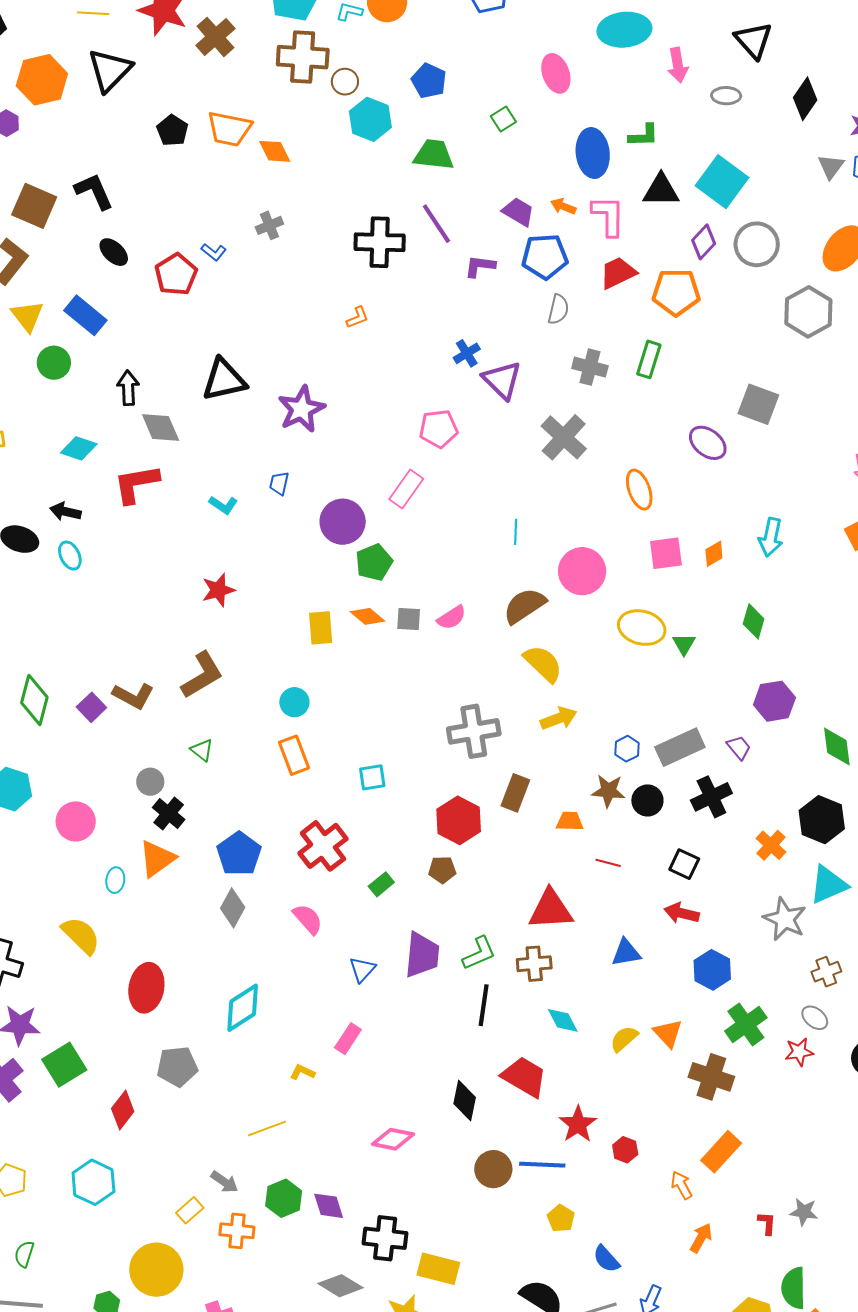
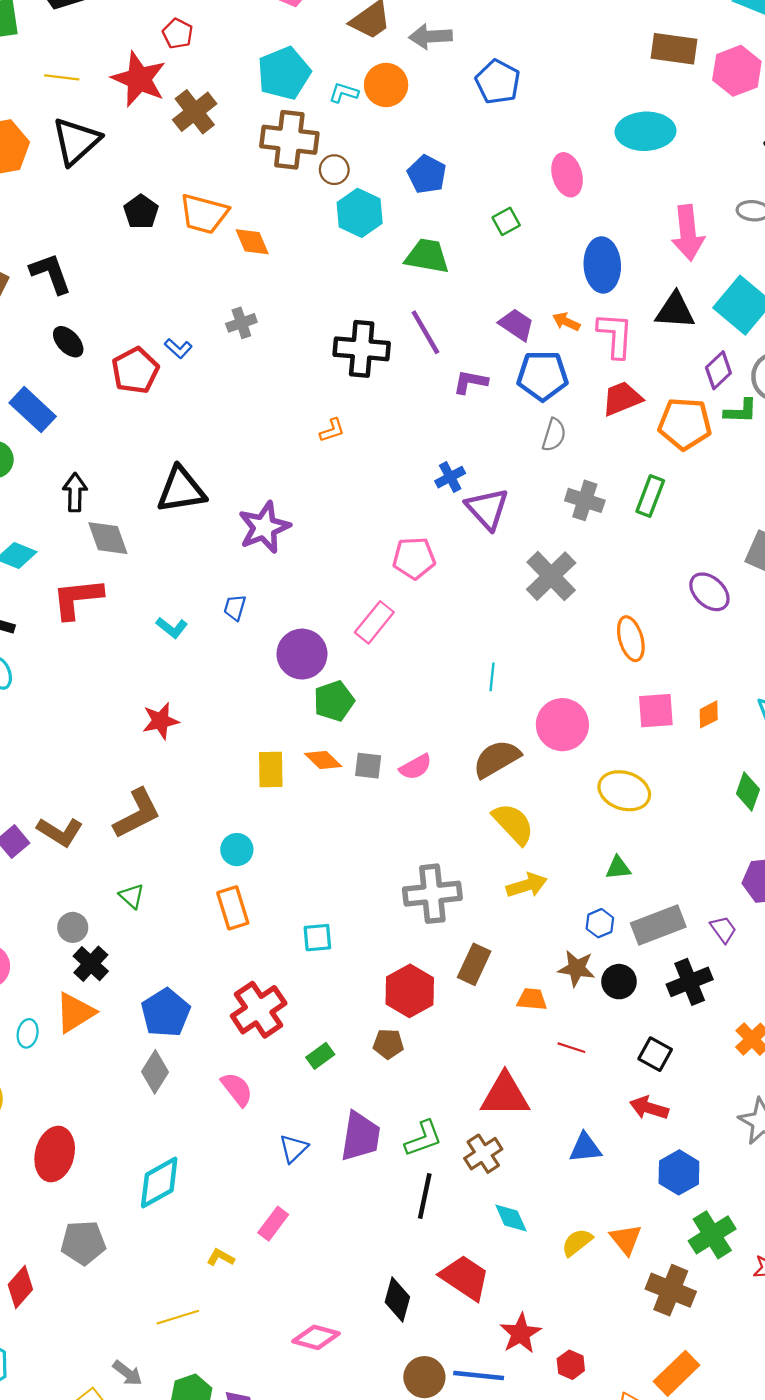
pink arrow: (678, 65) -> (688, 233), moved, size x1.4
green L-shape: (644, 135) -> (741, 411), moved
green triangle: (684, 644) -> (618, 868), moved, turned 50
brown cross: (534, 964) -> (483, 1154), turned -32

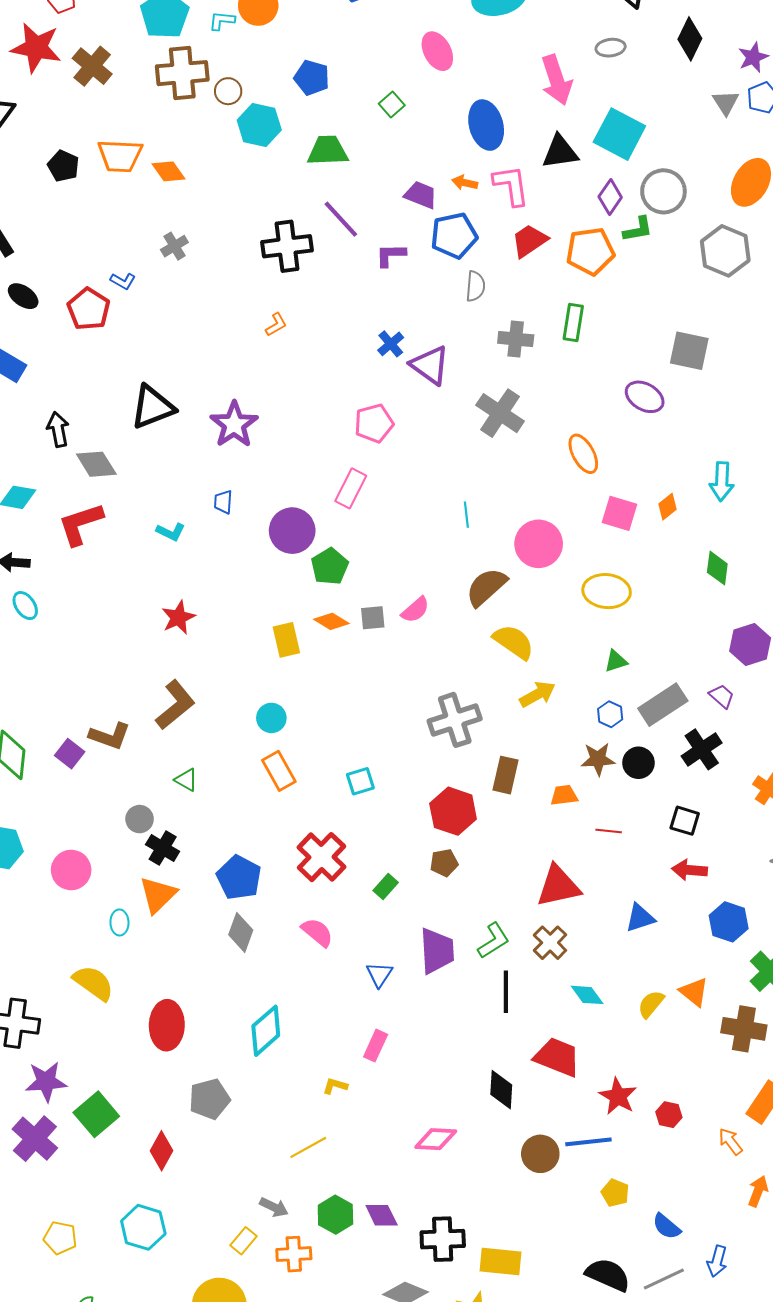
pink square: (656, 711) -> (620, 513), turned 33

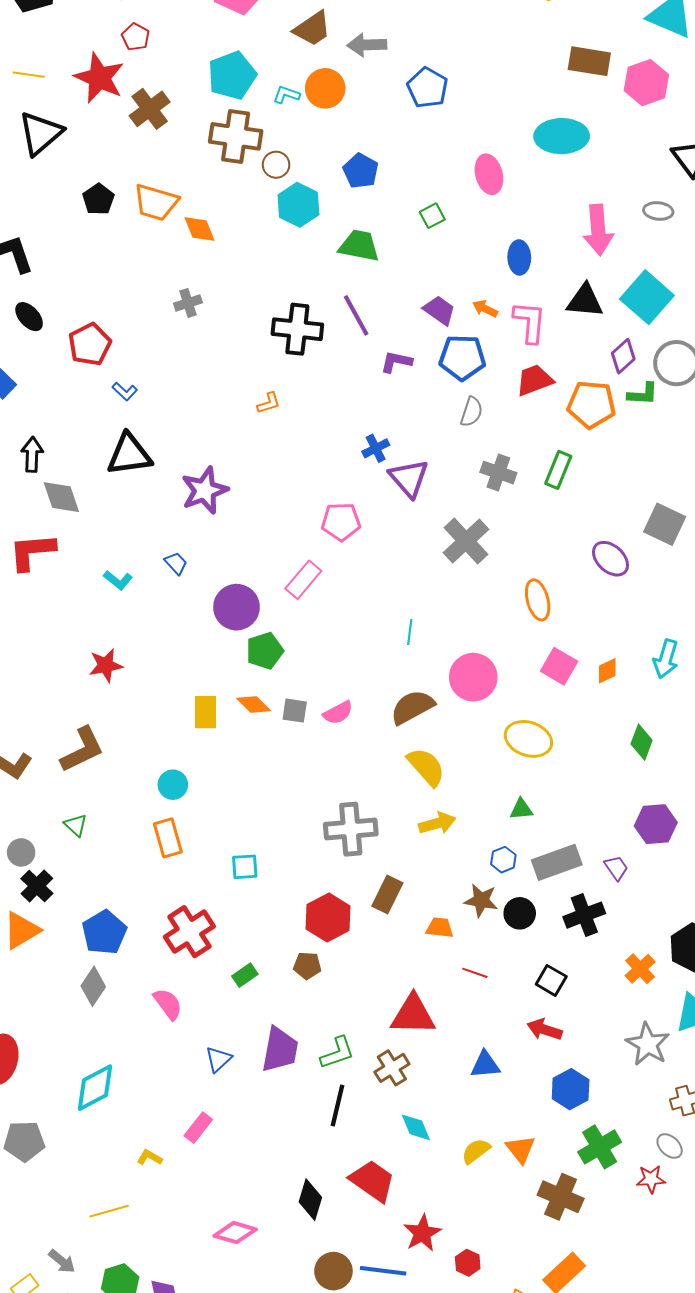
blue ellipse: (486, 125) -> (519, 257), size x0.7
blue L-shape: (123, 281) -> (125, 391), moved
blue trapezoid: (223, 502) -> (176, 563), turned 120

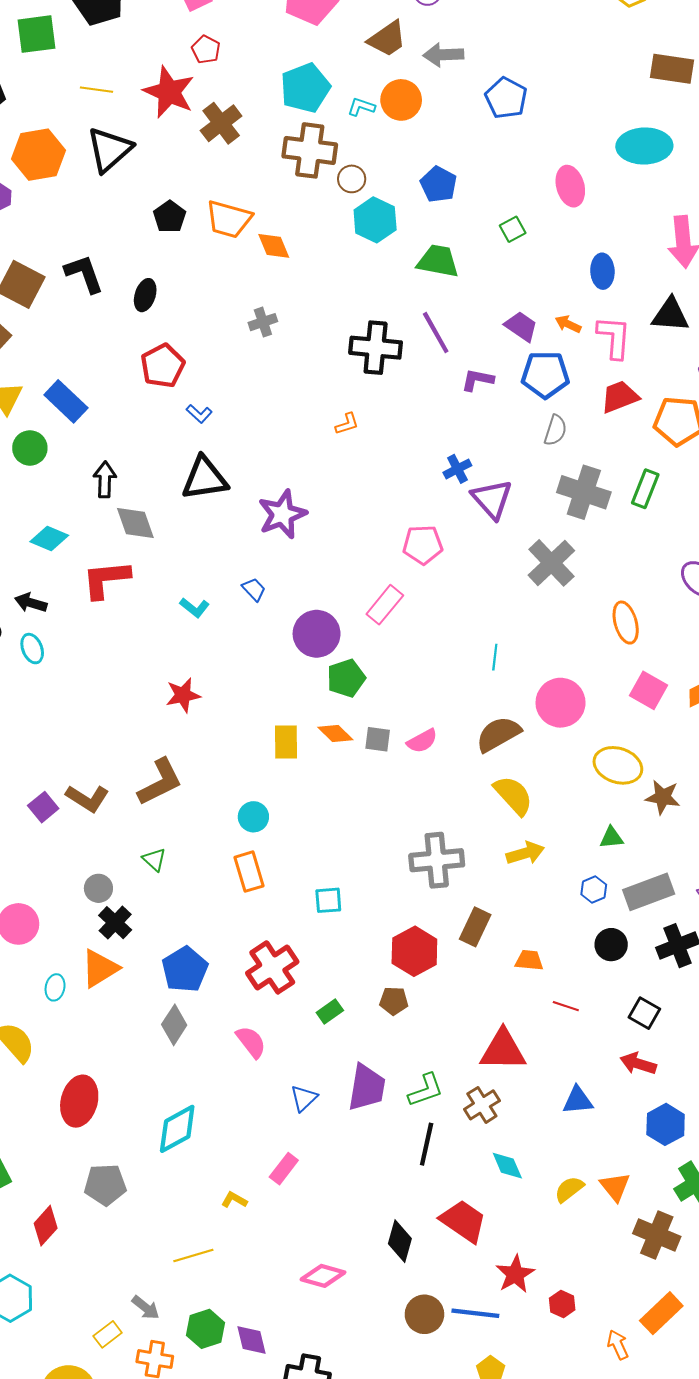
black ellipse: (29, 317) -> (145, 295), moved, turned 60
gray cross: (498, 473) -> (584, 492), size x1.4
brown star: (481, 900) -> (663, 797), moved

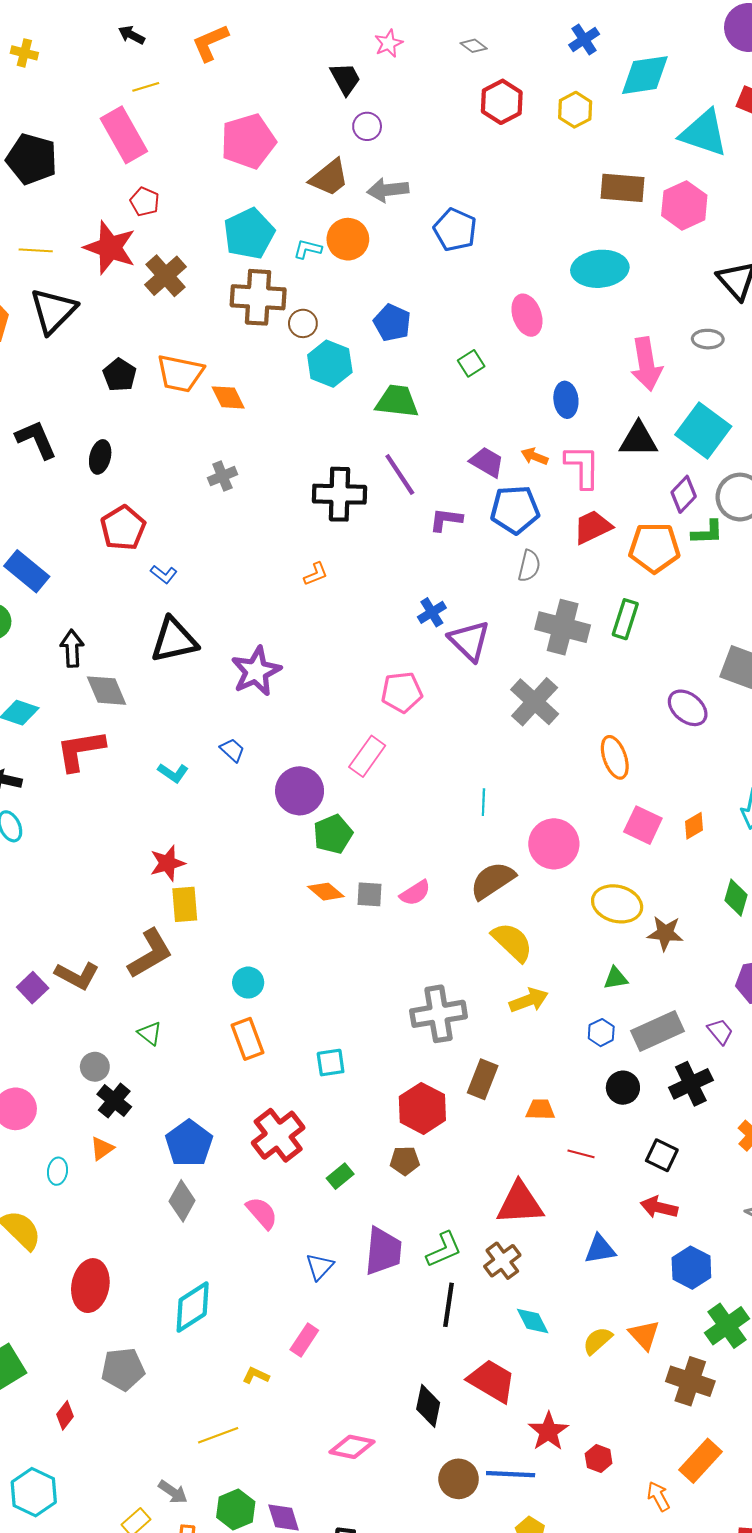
yellow rectangle: (286, 742) -> (185, 904), moved
orange triangle: (100, 968) -> (102, 1148), size x0.6
red diamond: (46, 1226) -> (65, 1415), size x0.7

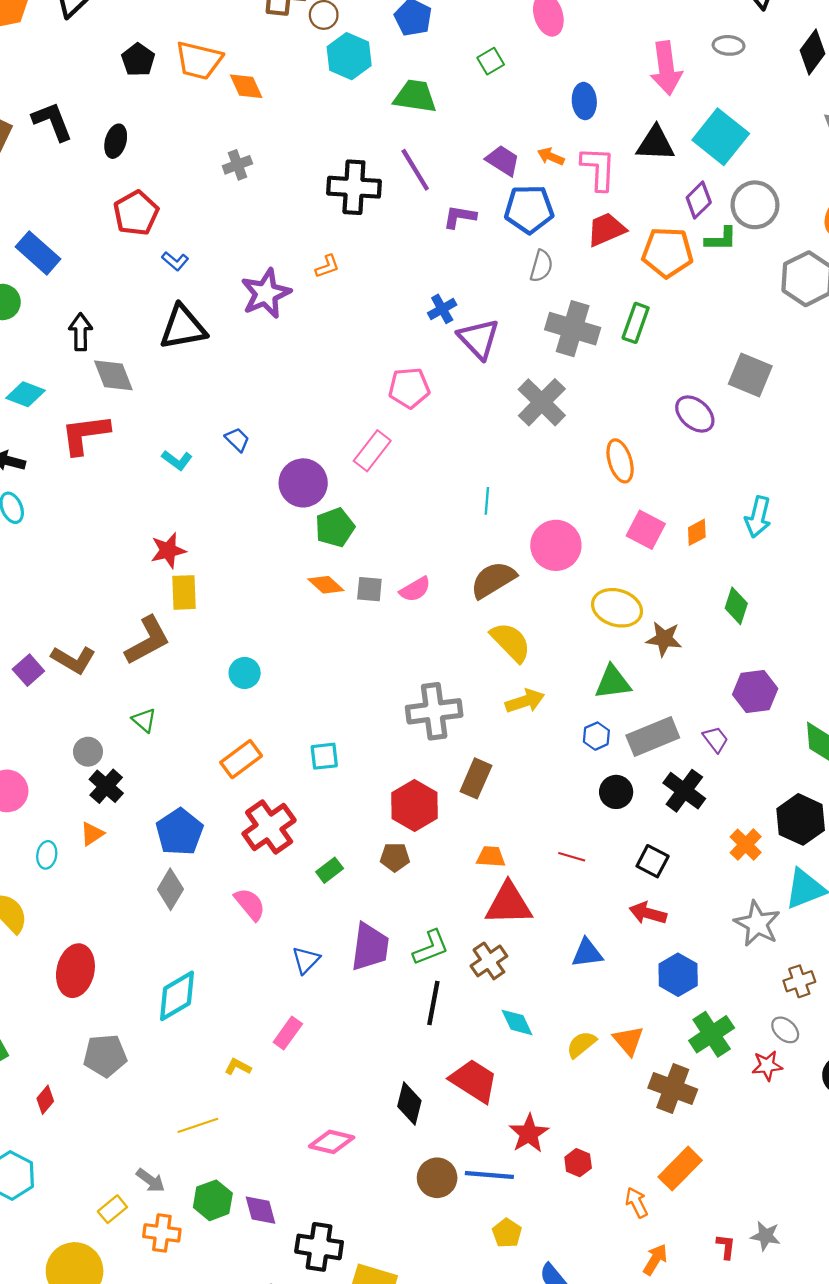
purple star: (256, 671) -> (266, 293), moved
green triangle: (616, 978) -> (613, 682), size x1.5
orange rectangle: (248, 1039) -> (241, 759), moved, turned 72
black cross: (691, 1084) -> (684, 791), turned -30
orange trapezoid: (540, 1110) -> (491, 857), moved

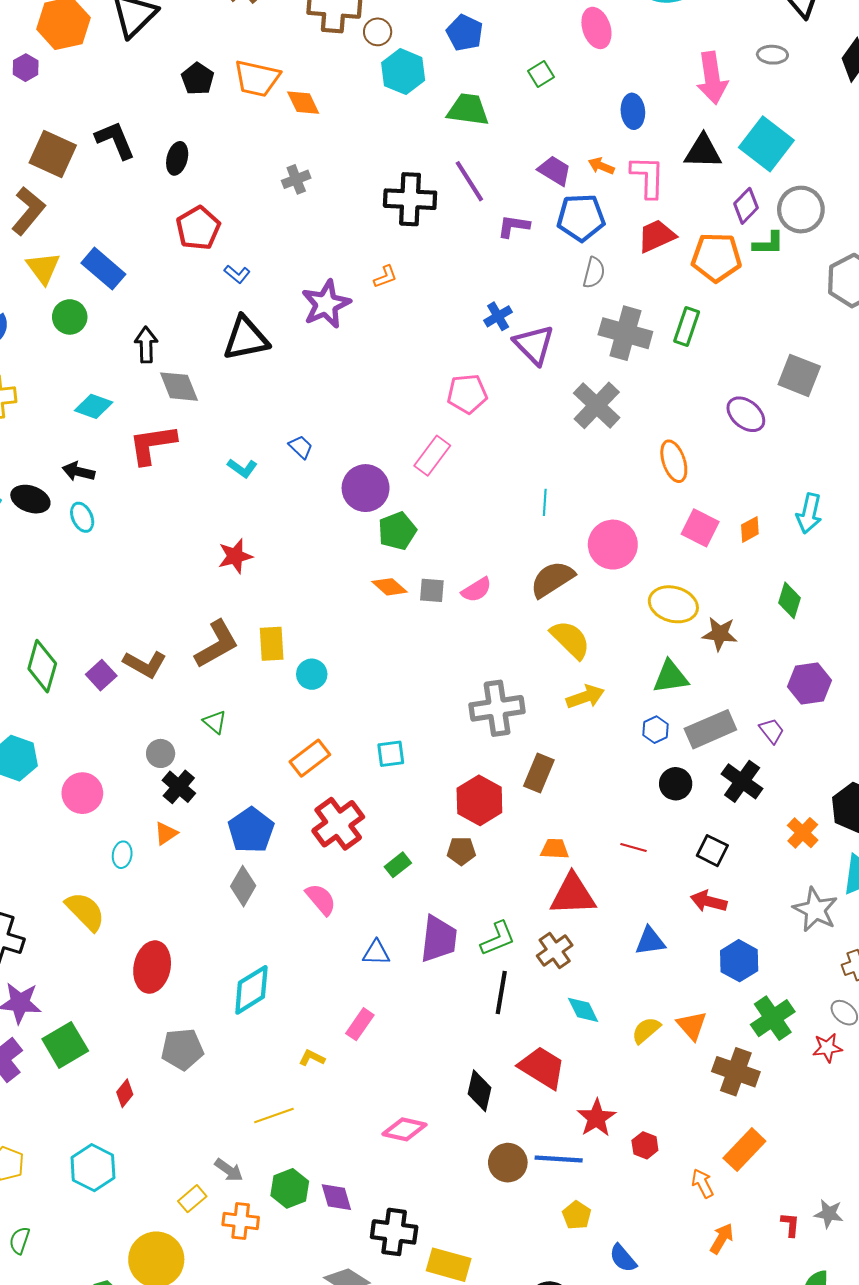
yellow rectangle: (184, 592) -> (272, 644), moved
blue triangle: (306, 960) -> (376, 953), turned 48

